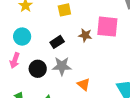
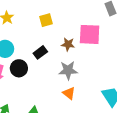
gray star: (62, 66) -> (68, 70), moved
black circle: (38, 69) -> (19, 68), moved

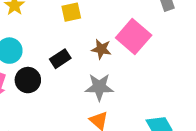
pink square: (90, 34) -> (134, 36), turned 35

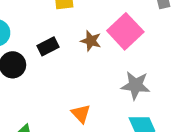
gray star: (99, 87) -> (136, 85), moved

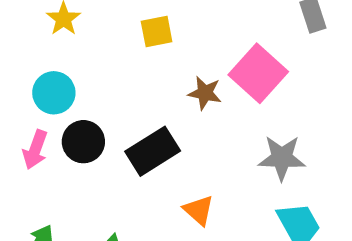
black rectangle: (48, 46) -> (153, 151), moved, size x1.5

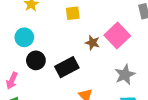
pink arrow: (35, 150) -> (12, 81), moved
gray star: (282, 158) -> (125, 75), turned -30

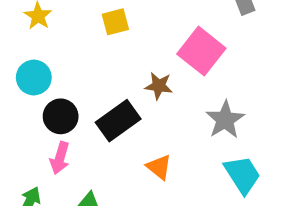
brown star: (92, 43) -> (159, 86), moved
pink arrow: (12, 81) -> (60, 158), moved

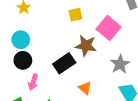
yellow square: (115, 22) -> (75, 15), moved
brown star: (159, 86) -> (86, 46), size x1.5
black circle: (61, 116) -> (23, 60), moved

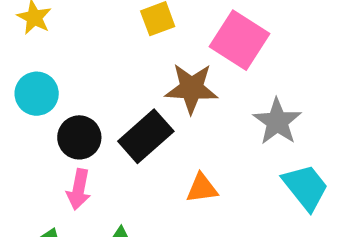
black circle: (23, 60) -> (79, 137), moved
orange triangle: (85, 88) -> (202, 188), turned -40

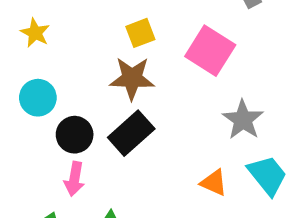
brown star: (191, 88) -> (132, 78), moved
orange triangle: (202, 188) -> (214, 183), moved, turned 32

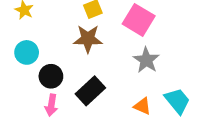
gray star: (243, 120) -> (146, 60), moved
black rectangle: (131, 133) -> (90, 91), moved

